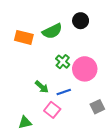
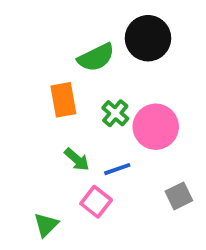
black circle: (81, 21) -> (148, 38), size x1.5
orange rectangle: (24, 37) -> (63, 100), moved, turned 66
green triangle: (25, 122) -> (46, 225), turned -32

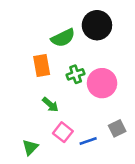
green cross: (115, 113) -> (76, 74), turned 30
blue line: (117, 169) -> (88, 141), moved

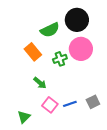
orange rectangle: (42, 65) -> (33, 52), turned -30
pink circle: (102, 83) -> (81, 49), moved
blue line: (88, 141) -> (70, 104), moved

